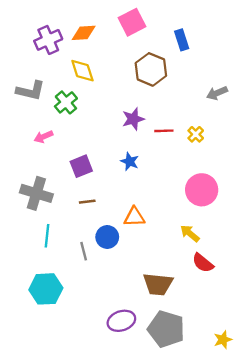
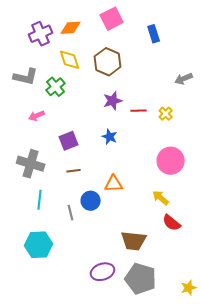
brown hexagon: (151, 69) -> (108, 62), moved

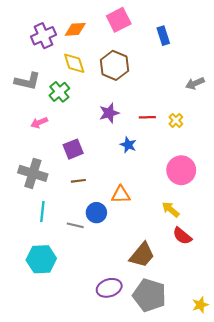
purple star: (113, 101) -> (109, 113), moved
blue star: (110, 137) -> (128, 145), moved
gray line: (71, 213) -> (75, 225), turned -63
brown trapezoid: (134, 241) -> (142, 255), turned -56

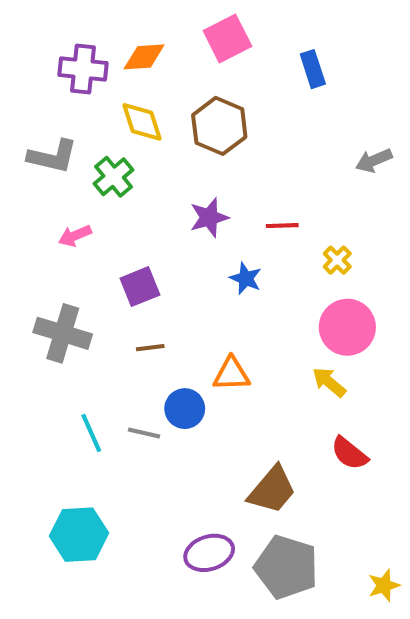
purple cross: (43, 36) -> (83, 69), turned 30
yellow cross: (176, 120) -> (337, 260), moved
yellow arrow: (171, 209) -> (329, 382), moved
cyan line: (42, 212) -> (91, 433), moved, turned -30
cyan hexagon: (41, 259) -> (79, 535), moved

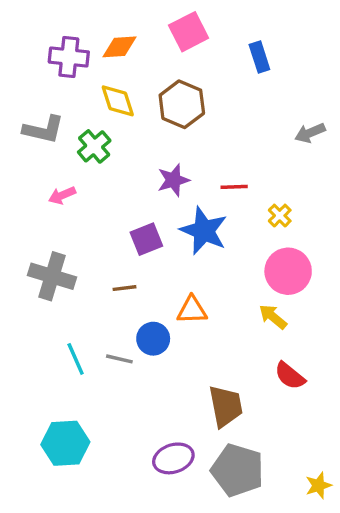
blue star: (246, 278) -> (204, 231), size x1.8
purple square: (140, 287) -> (146, 239), moved
brown trapezoid: (272, 490) -> (226, 406), turned -51

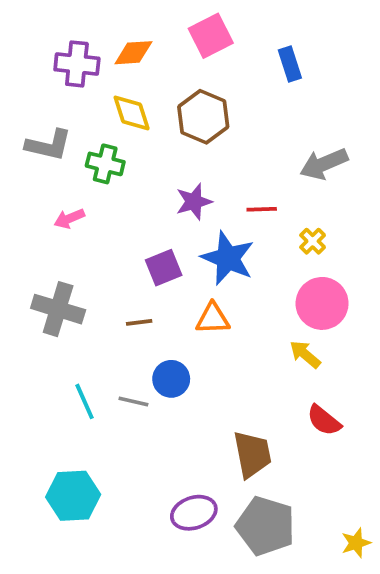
gray arrow: (310, 133) -> (324, 164), moved, size x1.4
green cross: (94, 146) -> (105, 164), turned -36
orange triangle: (192, 310) -> (213, 319), moved

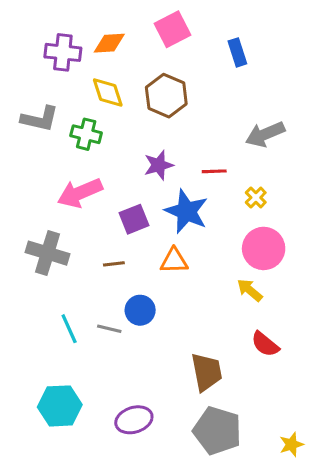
pink arrow: (69, 219) -> (80, 193), moved, size x1.8
purple ellipse: (194, 513) -> (134, 420), moved

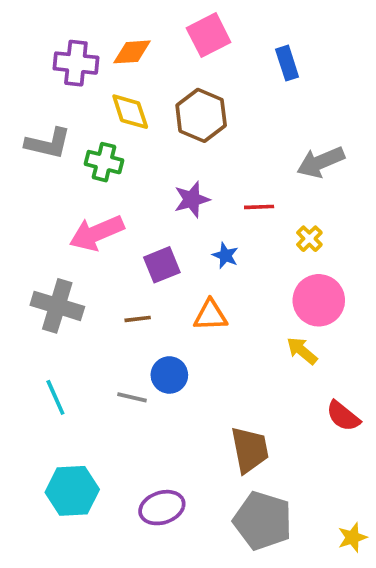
blue star: (186, 211) -> (225, 255), size x0.5
cyan line: (69, 329) -> (55, 397), moved
red semicircle: (265, 344) -> (343, 416), moved

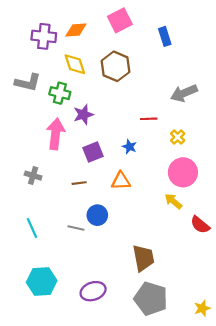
purple star: (192, 199) -> (83, 115), moved
pink arrow: (97, 233) -> (56, 134), turned 120
gray cross: (57, 306) -> (33, 176), size x0.6
red semicircle: (343, 416) -> (200, 225), moved

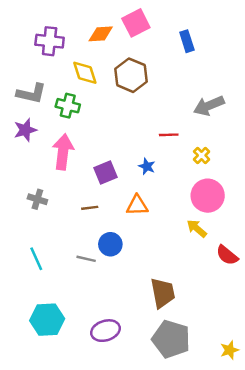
orange diamond: (76, 30) -> (101, 34), moved
purple star: (83, 115) -> (25, 130), moved

